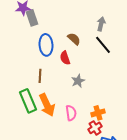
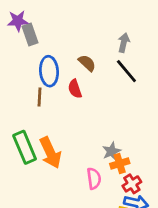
brown line: (40, 76) -> (40, 97), moved
gray star: (78, 81) -> (112, 151), moved
pink semicircle: (71, 113) -> (94, 178), moved
red cross: (95, 128) -> (132, 184), moved

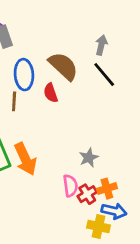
brown semicircle: (87, 63) -> (63, 66), size x1.6
orange cross: (120, 164) -> (107, 189), moved
red cross: (132, 184) -> (87, 194), moved

